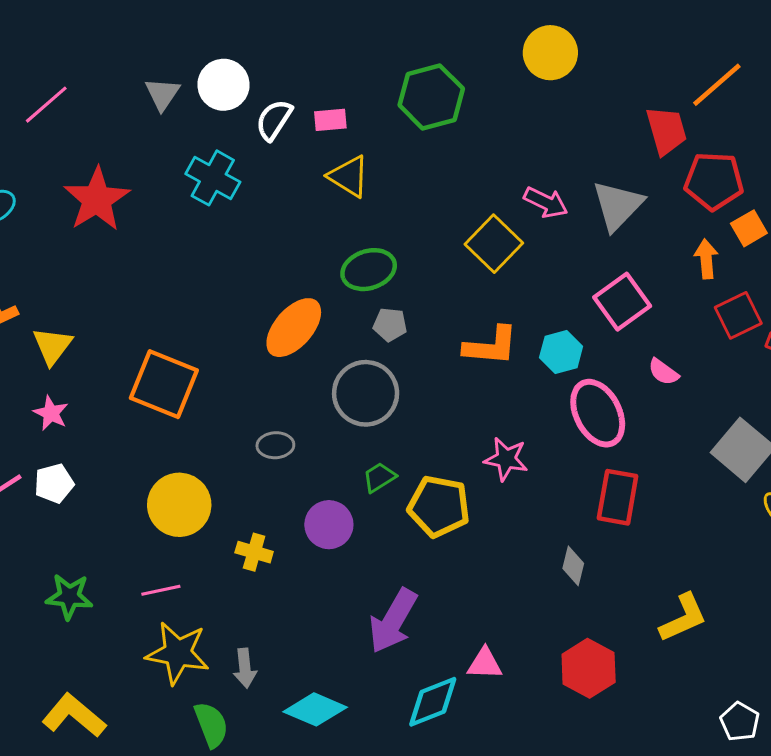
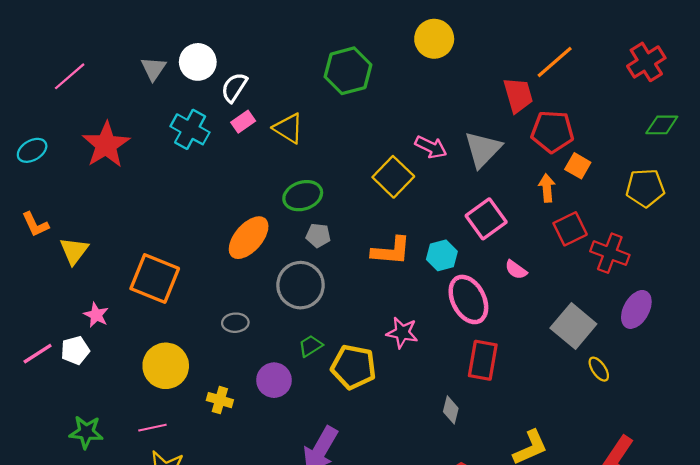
pink rectangle: (330, 120) -> (243, 122), moved, turned -30
orange square: (749, 228) -> (578, 166), turned -30
pink star: (51, 413) -> (96, 315), moved

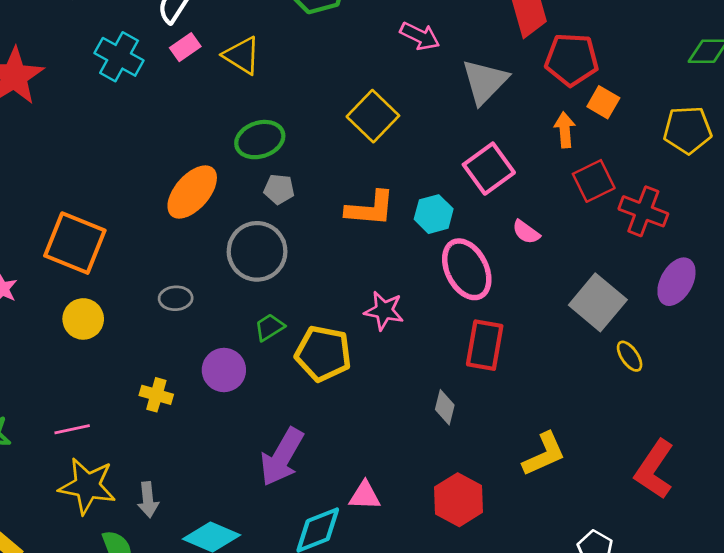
pink arrow: (431, 147) -> (420, 36), moved
yellow circle: (166, 366) -> (83, 319), moved, size x0.7

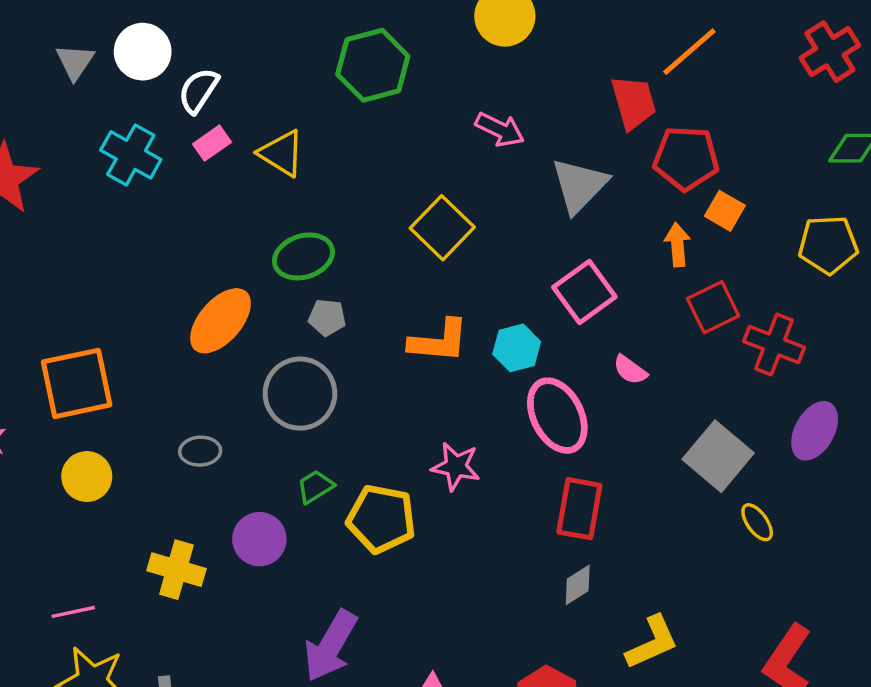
orange square: (75, 243) -> (77, 383), turned -34
yellow cross: (156, 395) -> (176, 570), size x1.4
gray diamond: (445, 407) -> (578, 585), moved, turned 44

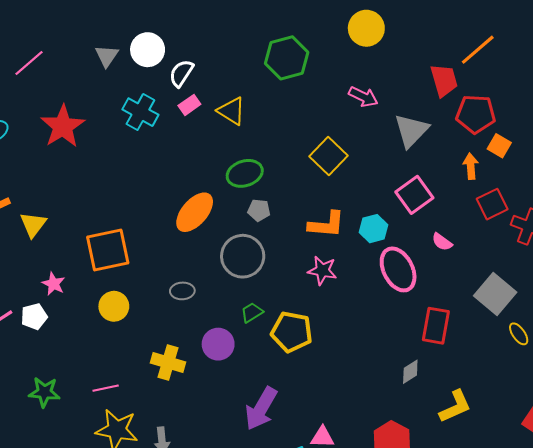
pink star: (456, 466) -> (322, 270), moved
red rectangle: (579, 509) -> (436, 326), moved

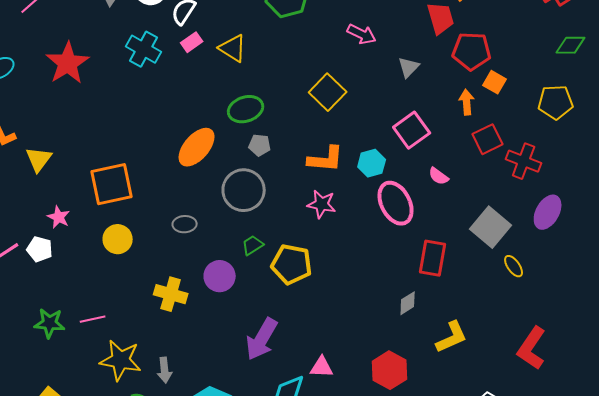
gray triangle: (411, 130) -> (409, 67), size x0.6
white pentagon: (34, 316) -> (40, 249), turned 30
pink line: (106, 388) -> (93, 319), moved

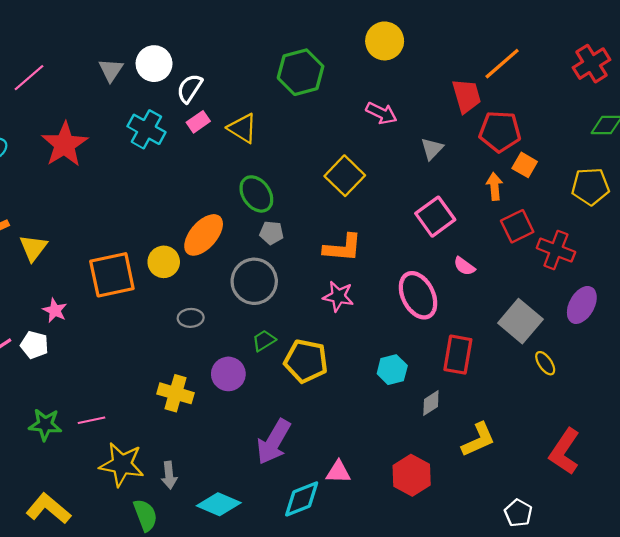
green ellipse: (246, 109) -> (256, 194), turned 72
cyan hexagon: (372, 163) -> (392, 370), moved
yellow circle: (118, 239) -> (164, 262), moved

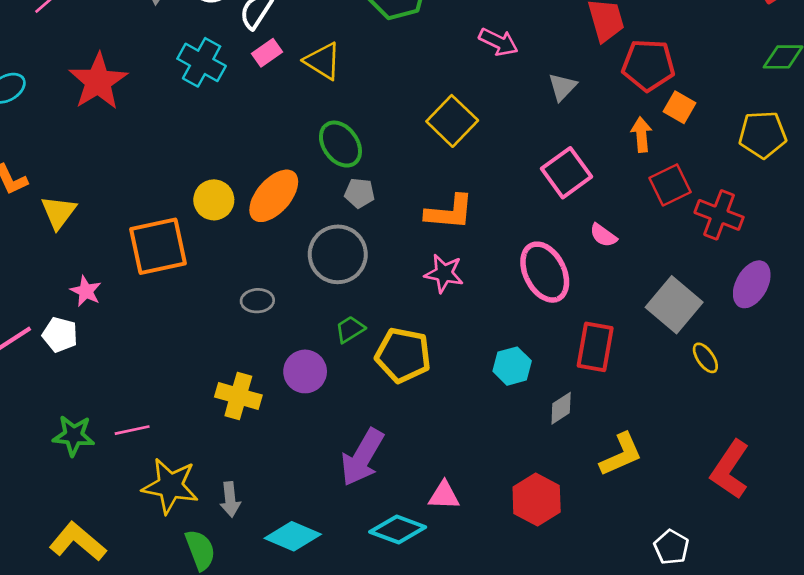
yellow circle: (164, 262) -> (214, 200), moved
cyan diamond: (302, 499) -> (398, 529), turned 42

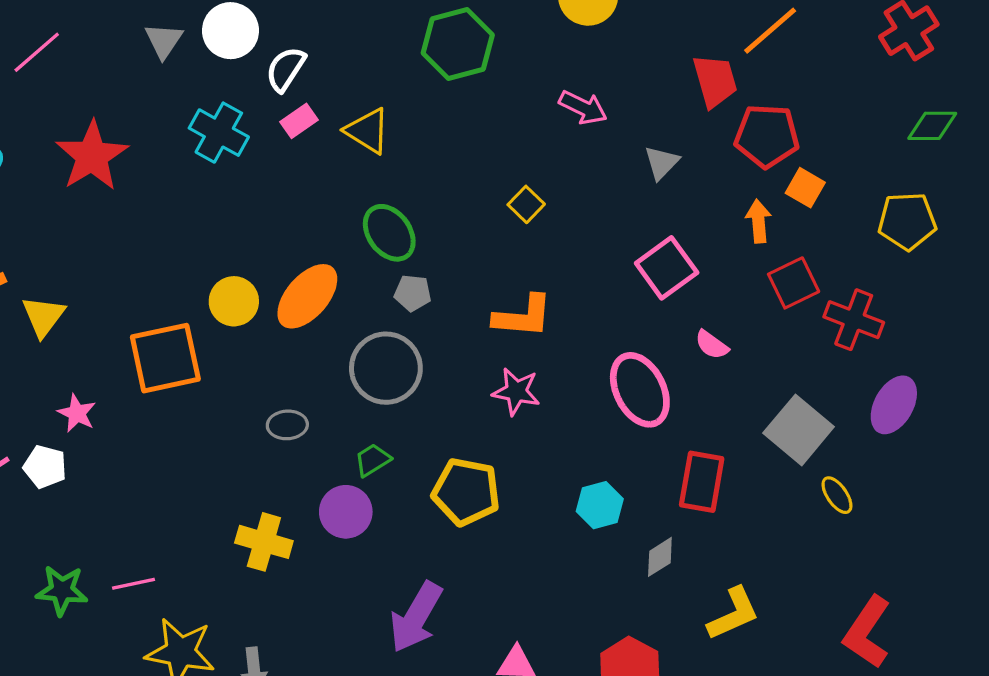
yellow square: (452, 121) -> (526, 204), size x0.6
green trapezoid: (350, 329) -> (373, 460), moved

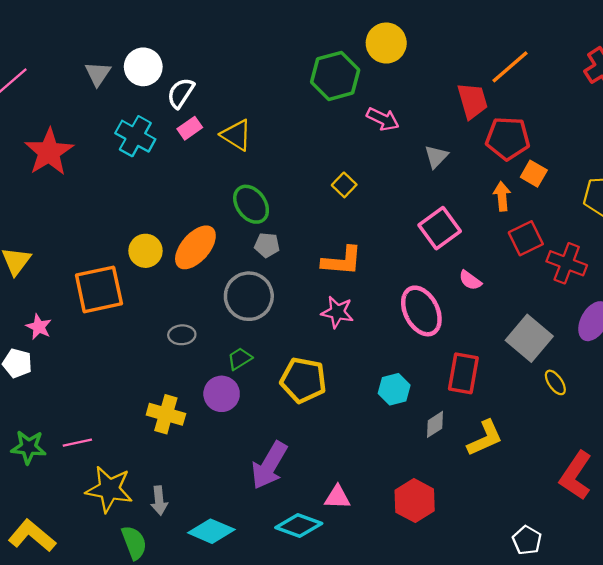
green hexagon: (458, 44) -> (335, 76), moved
yellow L-shape: (733, 614) -> (485, 438), moved

